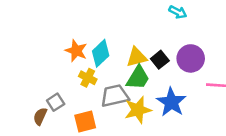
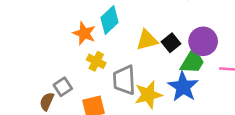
cyan diamond: (101, 53) -> (110, 20), moved
green trapezoid: (138, 78) -> (192, 61), moved
gray trapezoid: (115, 96) -> (124, 80), turned -80

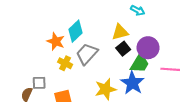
yellow triangle: (147, 40) -> (120, 32), moved
gray trapezoid: (124, 80) -> (87, 54), moved, turned 45
gray square: (63, 87) -> (39, 83), turned 32

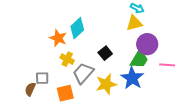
yellow triangle: (120, 32) -> (134, 23), moved
black square: (123, 49) -> (105, 53), moved
gray trapezoid: (87, 54) -> (83, 73), moved

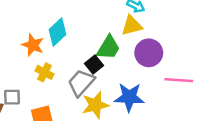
green trapezoid: (139, 59) -> (108, 48), moved
gray trapezoid: (83, 73) -> (81, 83), moved
blue star: (132, 78) -> (129, 97), turned -30

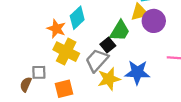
purple circle: (149, 53) -> (154, 21), moved
yellow cross: (45, 72) -> (66, 52), size x1.6

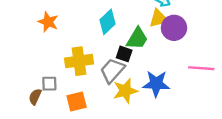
cyan diamond: (77, 18) -> (107, 22), moved
orange star: (56, 29) -> (48, 22), moved
black square: (108, 45) -> (124, 54), turned -32
yellow cross: (66, 52) -> (79, 61), turned -35

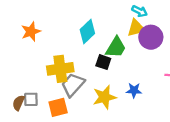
orange star: (48, 22) -> (31, 32), turned 30
gray trapezoid: (112, 71) -> (73, 85), moved
gray square: (49, 84) -> (31, 99), moved
blue star: (156, 84) -> (134, 90), size x0.6

